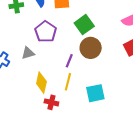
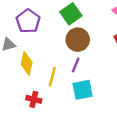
purple line: (69, 61) -> (76, 65), moved
yellow diamond: (41, 83) -> (27, 63), moved

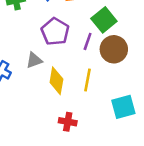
purple line: (76, 65) -> (88, 41), moved
yellow line: (52, 77) -> (87, 80), moved

